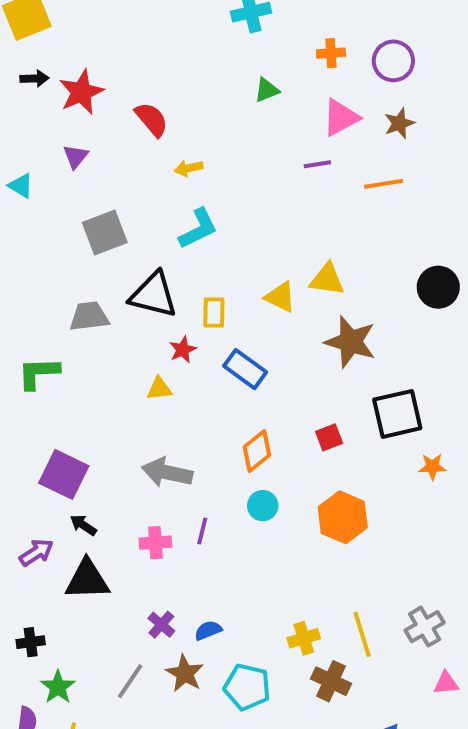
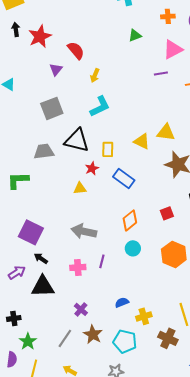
black arrow: (35, 78) -> (16, 29), turned -96
purple triangle: (75, 156) -> (56, 69), moved
yellow arrow: (189, 168) -> (95, 75), turned -56
blue semicircle: (208, 630) -> (122, 302), moved
yellow cross: (304, 638) -> (144, 316), moved

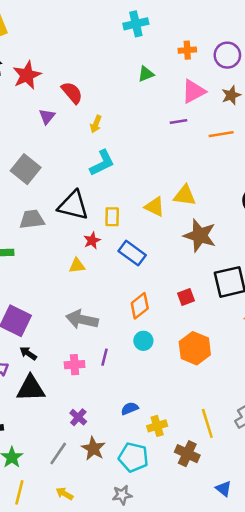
gray square: (52, 108) -> (26, 169), moved, turned -30

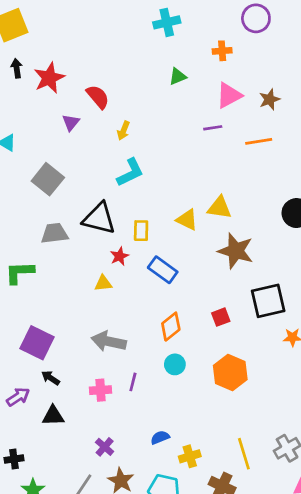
purple circle: (227, 55) -> (256, 18), moved
black triangle: (31, 388) -> (53, 416), size x0.7

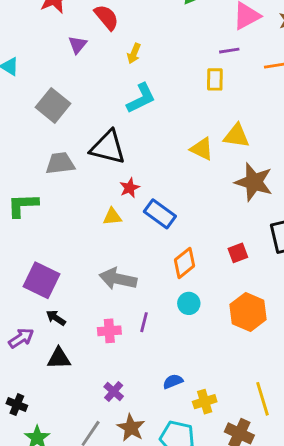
yellow rectangle: (141, 231) -> (215, 79), moved
blue rectangle: (163, 270) -> (160, 214), moved
black cross: (14, 459) -> (17, 405), turned 30

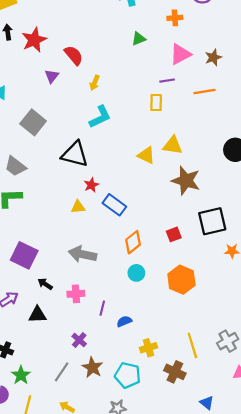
gray trapezoid: (60, 163) -> (15, 166), moved, turned -135
black arrow: (56, 318) -> (45, 284), moved
purple line: (144, 322) -> (102, 308), moved
blue semicircle: (173, 381) -> (124, 321), moved

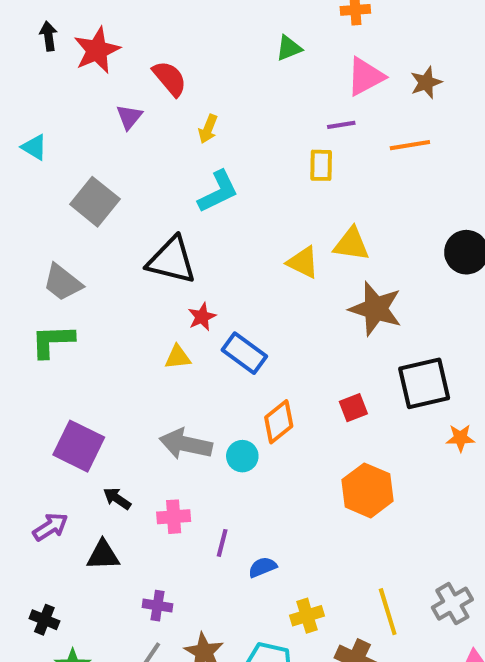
cyan circle: (136, 273) -> (242, 456), moved
purple cross: (79, 340) -> (158, 606), moved, turned -32

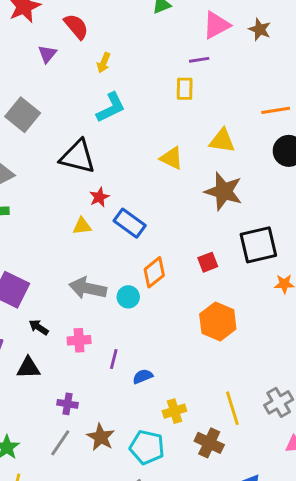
brown star: (426, 83) -> (260, 29), turned -30
orange line: (410, 145) -> (276, 110), moved
yellow triangle: (351, 244) -> (222, 141), moved

